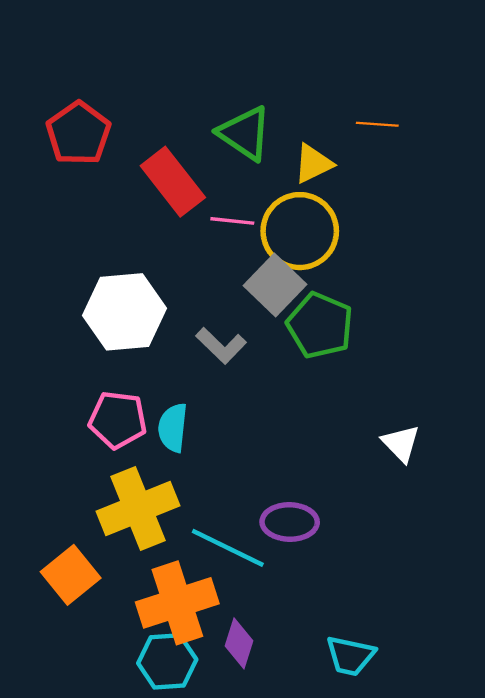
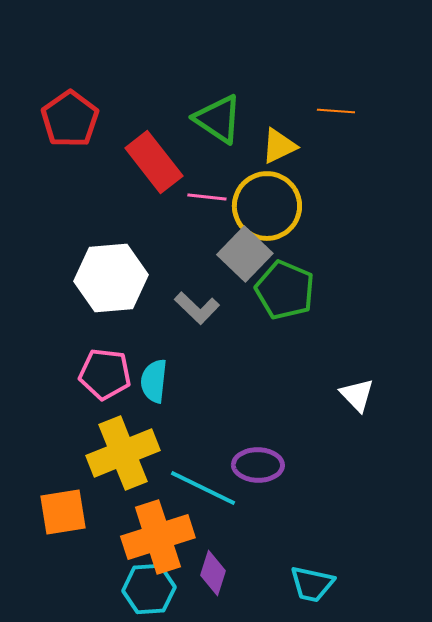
orange square: (71, 575) -> (63, 512), turned 30

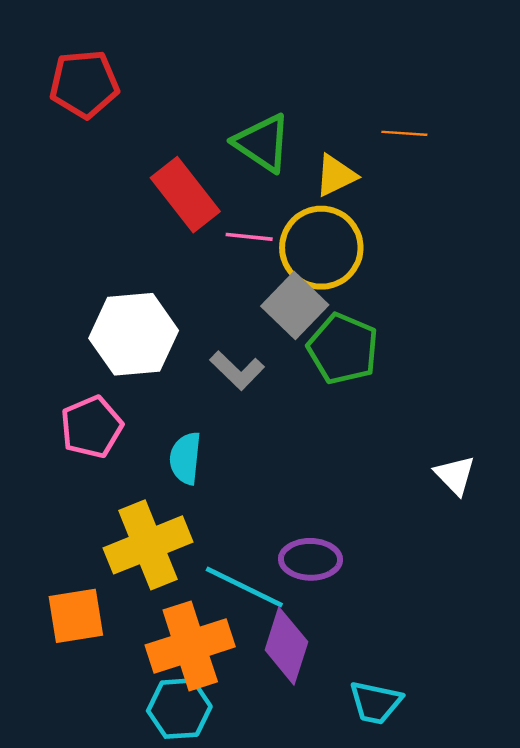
red pentagon: (70, 119) -> (84, 84), moved, turned 30
pink pentagon: (105, 374) -> (91, 427), moved, turned -30
white triangle: (357, 395) -> (455, 475), moved
purple diamond: (213, 573) -> (286, 646), moved, size x1.4

